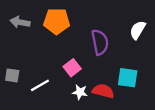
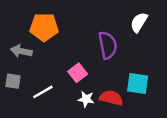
orange pentagon: (57, 21) -> (44, 27), moved
gray arrow: (20, 22) -> (21, 51), moved
white semicircle: (138, 30) -> (139, 22), moved

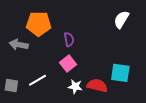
purple semicircle: (108, 45) -> (69, 39), moved, size x0.6
gray square: (13, 81) -> (11, 85), moved

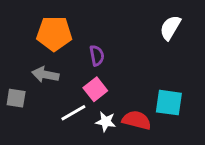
gray arrow: (19, 45) -> (45, 75), moved
white line: (38, 80) -> (73, 113), moved
gray square: (11, 85) -> (16, 98), moved

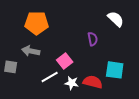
white semicircle: (170, 28) -> (116, 19), turned 102
purple semicircle: (97, 56) -> (93, 39), moved

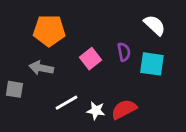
pink square: (65, 61) -> (91, 59), moved
cyan square: (115, 70) -> (152, 64), moved
red semicircle: (93, 82) -> (124, 109), turned -42

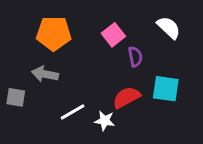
pink square: (91, 59) -> (113, 35), moved
cyan square: (152, 64) -> (166, 89), moved
red semicircle: (124, 109) -> (126, 97), moved

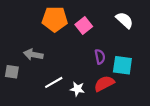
orange pentagon: (54, 33) -> (55, 19), moved
purple semicircle: (135, 57) -> (100, 57), moved
red semicircle: (126, 97) -> (104, 84), moved

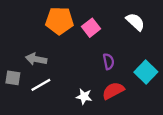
cyan square: (122, 65) -> (146, 72), moved, turned 36
white line: (54, 82) -> (41, 85), moved

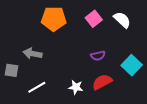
pink square: (91, 28) -> (94, 19), moved
purple semicircle: (109, 62) -> (98, 56), turned 88
white line: (41, 85) -> (37, 87), moved

